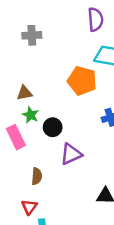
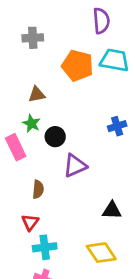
orange pentagon: (82, 81) -> (78, 66), moved
brown triangle: (24, 93) -> (37, 94), moved

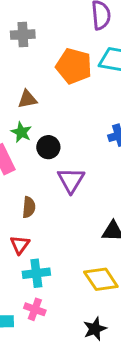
purple triangle: (75, 166) -> (71, 180), turned -35

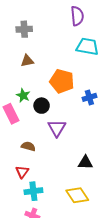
orange pentagon: (74, 66) -> (62, 81), moved
brown triangle: (27, 99) -> (27, 61), moved
brown semicircle: (29, 207) -> (28, 146), turned -80

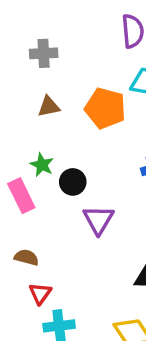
orange pentagon: (62, 81) -> (105, 108), moved
brown semicircle: (28, 146) -> (26, 257), moved

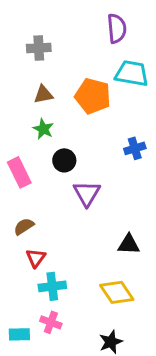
green star: (42, 165) -> (43, 129), moved
brown semicircle: (26, 257) -> (24, 226), turned -48

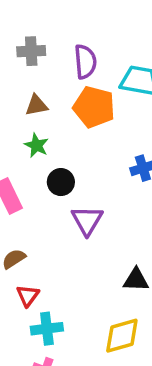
purple semicircle: (117, 28) -> (85, 62), moved
yellow diamond: (117, 292) -> (122, 336), turned -72

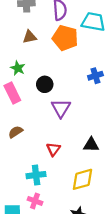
green star: (36, 145) -> (18, 68), moved
red triangle: (28, 295) -> (53, 149), moved

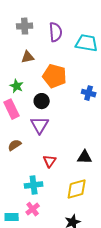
orange pentagon: (65, 38) -> (55, 76), moved
blue cross: (95, 76) -> (89, 93), turned 32
purple triangle: (61, 108) -> (40, 125), moved
pink cross: (35, 201) -> (33, 209), turned 32

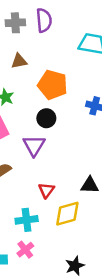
purple semicircle: (56, 32) -> (44, 20), moved
black circle: (42, 101) -> (46, 118), moved
yellow diamond: (77, 189) -> (67, 214), moved

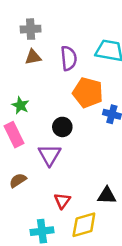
purple semicircle: (44, 20) -> (69, 58), moved
brown triangle: (19, 61) -> (33, 57), moved
orange pentagon: (53, 85) -> (88, 93), moved

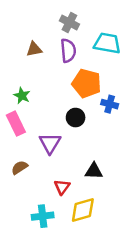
gray cross: (31, 29) -> (69, 23), moved, turned 30
black circle: (62, 127) -> (76, 118), moved
black triangle: (107, 196) -> (94, 171), moved

